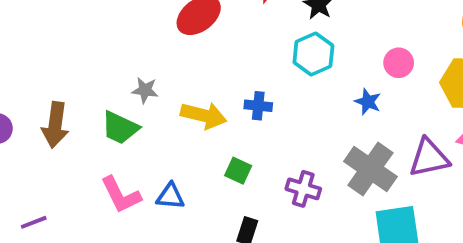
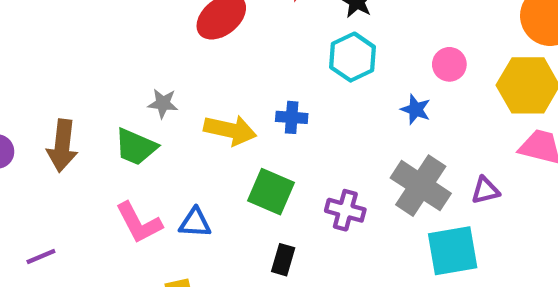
purple triangle: (429, 158) -> (485, 190), moved, size x0.6
green square: (238, 171) -> (271, 192), size x1.5

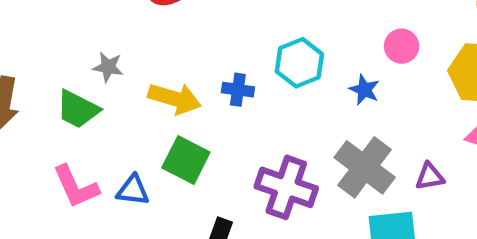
cyan hexagon: (352, 57) -> (299, 63), moved
green square: (271, 192) -> (186, 160), moved
purple cross: (345, 210) -> (286, 187), size x1.5

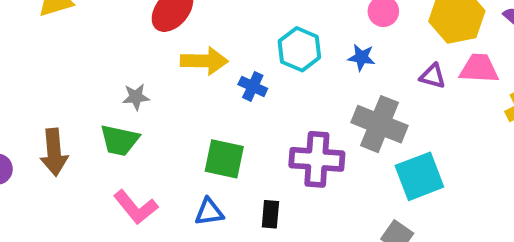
blue cross: (238, 90) -> (253, 86), turned 32
yellow arrow: (175, 99) -> (204, 61), moved
purple triangle: (430, 176) -> (433, 76), moved, turned 40
blue triangle: (133, 190) -> (209, 212), moved

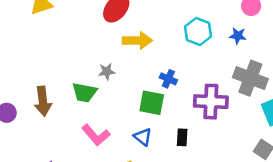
blue cross: (253, 86) -> (168, 79), moved
gray star: (136, 97) -> (107, 71), moved
blue triangle: (209, 212) -> (143, 137), turned 48

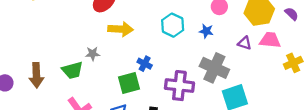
green trapezoid: (84, 92) -> (72, 70), turned -30
green square: (152, 103) -> (129, 83), turned -30

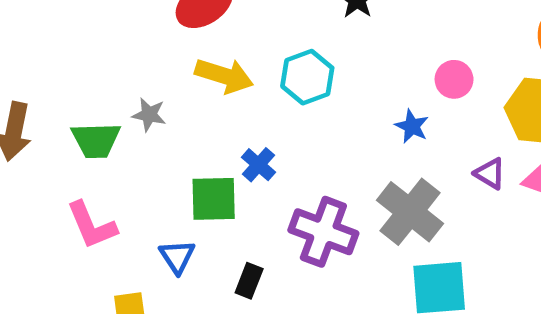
cyan hexagon: (173, 25) -> (307, 77), moved

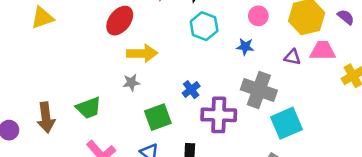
cyan hexagon: (307, 77) -> (204, 26), moved
gray star: (149, 115) -> (131, 82), moved
blue cross: (258, 165) -> (191, 90), moved, turned 30

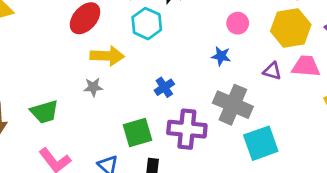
cyan hexagon: (204, 26) -> (147, 24), moved
blue cross: (191, 90) -> (164, 87), moved
green square: (158, 117) -> (137, 133), moved

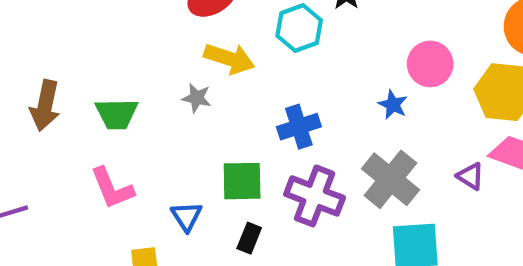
pink circle: (238, 23) -> (430, 64), size x1.4
purple triangle: (272, 71) -> (470, 176), moved
blue cross: (164, 87) -> (299, 127), size x1.4

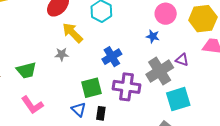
yellow arrow: (229, 59) -> (72, 33), turned -140
purple triangle: (470, 176) -> (182, 60), moved
gray cross: (390, 179) -> (160, 71), turned 32
blue triangle: (187, 216) -> (79, 109), moved

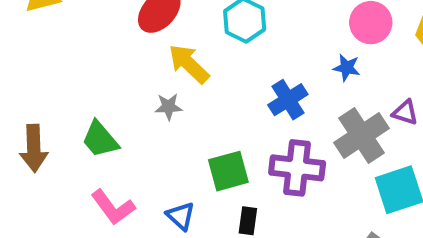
blue cross: (112, 57) -> (288, 100), moved
green trapezoid: (26, 70) -> (100, 139), turned 65
blue triangle: (79, 109) -> (181, 216), moved

